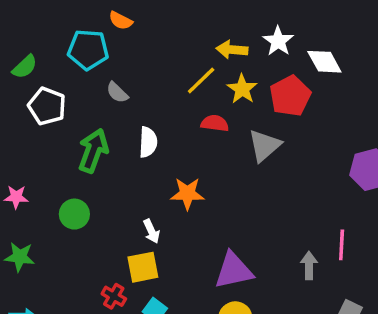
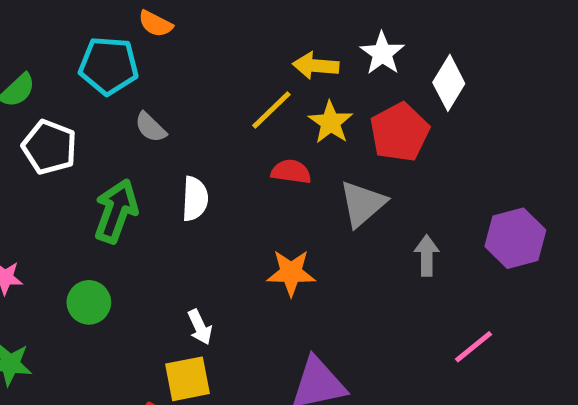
white diamond: (324, 62) -> (449, 83), turned 60
orange star: (187, 194) -> (291, 273), moved
pink line: (342, 245) -> (473, 347), turned 48
gray arrow: (309, 265) -> (427, 256), moved

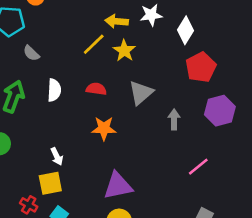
white star: (382, 53) -> (151, 15), turned 30
red pentagon: (400, 132) -> (201, 67), moved
red semicircle: (291, 172) -> (96, 89), moved

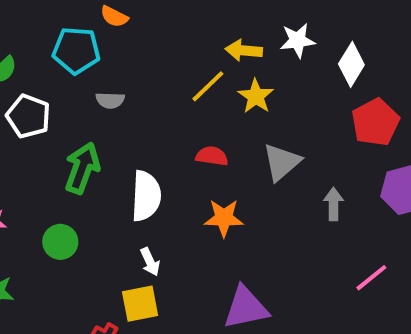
gray semicircle: (31, 53) -> (110, 100), turned -42
white semicircle: (54, 90) -> (146, 196), moved, size x1.4

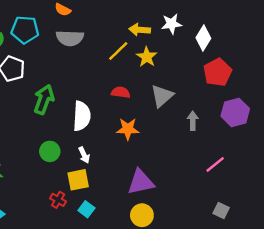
cyan pentagon: (76, 50) -> (25, 30), moved
gray semicircle: (110, 100) -> (70, 38), moved, size x1.6
green circle: (60, 242) -> (50, 151), moved

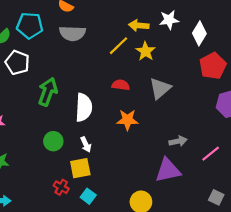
gray arrow: (193, 121) -> (178, 141), moved, turned 78
purple triangle: (141, 182) -> (168, 170), moved

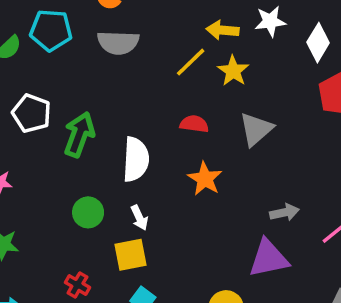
white pentagon: (17, 63) -> (31, 113), moved
orange star: (127, 120) -> (205, 179), turned 30
red cross: (61, 187) -> (77, 285), moved

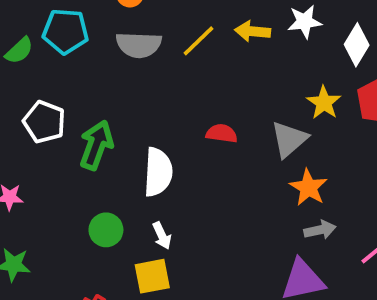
yellow line: (191, 62) -> (199, 41), moved
yellow star: (233, 71) -> (324, 103), moved
orange star: (205, 179) -> (308, 187), moved

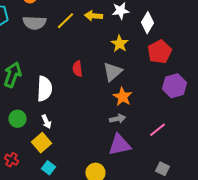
yellow star: (324, 103) -> (120, 44), moved
red semicircle: (222, 133) -> (78, 69), turned -105
gray arrow: (320, 230) -> (118, 119), moved
yellow square: (152, 276) -> (42, 143), turned -30

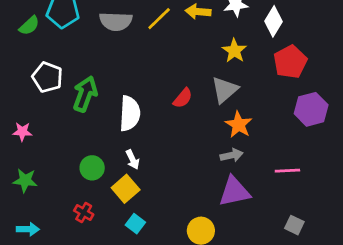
red semicircle: (78, 69) -> (183, 98), moved, turned -133
green circle: (18, 119) -> (92, 168), moved
pink line: (158, 130) -> (287, 171), turned 36

